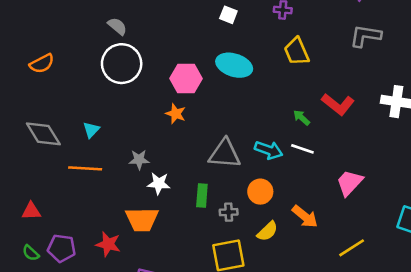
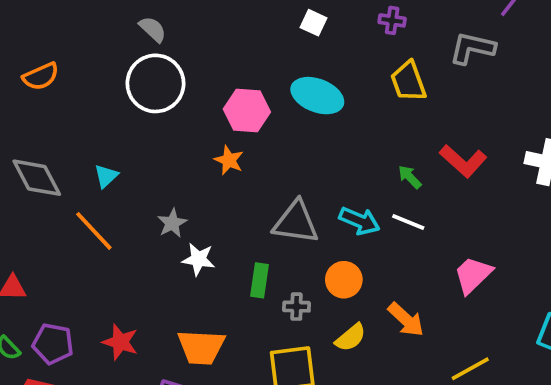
gray L-shape: (365, 36) -> (472, 48), moved
gray star: (139, 160) -> (172, 223), turned -30
orange line: (85, 168) -> (94, 231), turned 40
orange trapezoid: (142, 219) -> (201, 347), moved

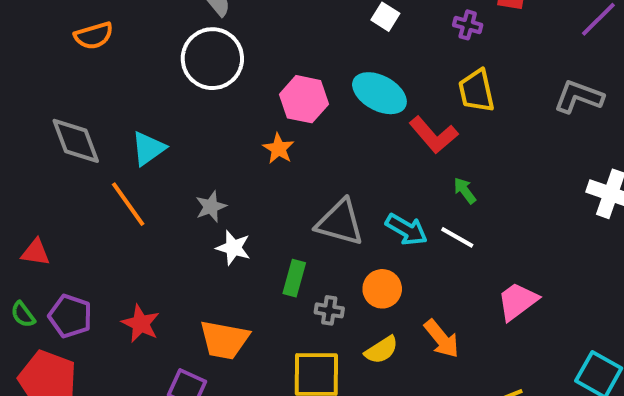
gray L-shape: (472, 48) -> (579, 97), moved
red L-shape: (463, 161) -> (434, 135), moved
cyan triangle: (106, 176) -> (148, 148), size x1.4

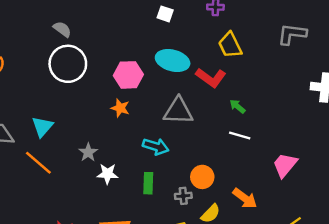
gray triangle: (340, 222) -> (178, 111), moved
cyan arrow: (407, 229) -> (156, 146), moved
gray cross: (329, 310) -> (183, 196), moved

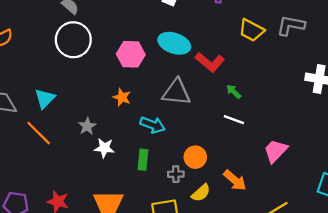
yellow trapezoid: (230, 45) -> (251, 30), moved, turned -40
orange star: (120, 108) -> (122, 97), moved

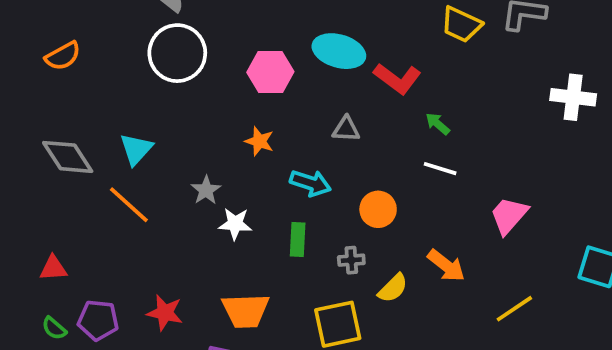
gray triangle: (176, 92) -> (346, 129), size x0.6
orange circle: (195, 157) -> (378, 209), moved

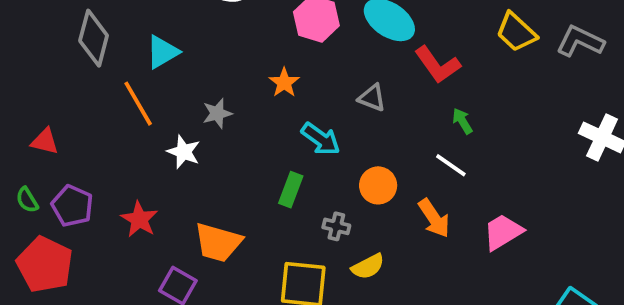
gray diamond: (68, 157) -> (94, 38), turned 30
white star: (235, 224) -> (184, 152), moved
orange arrow: (446, 266) -> (434, 218), moved

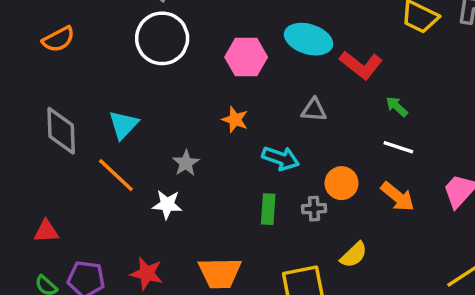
gray cross: (336, 226) -> (314, 209), moved

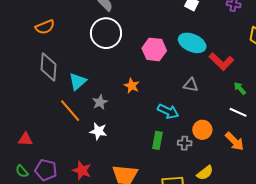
orange star: (235, 120) -> (132, 86), moved
gray diamond: (61, 131) -> (48, 67), moved
gray star: (186, 163) -> (100, 102), moved

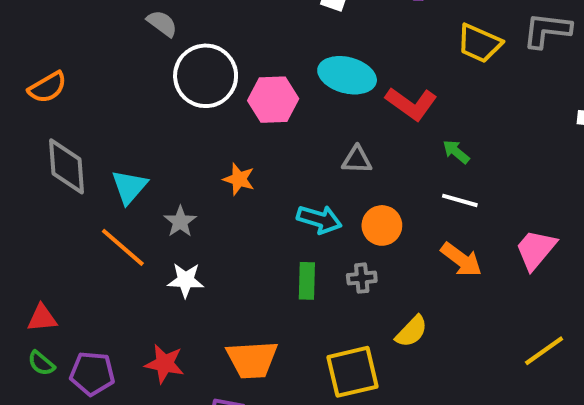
white circle: (106, 33) -> (206, 76), moved
orange circle: (202, 130) -> (382, 225), moved
green semicircle: (22, 171) -> (41, 363), moved

